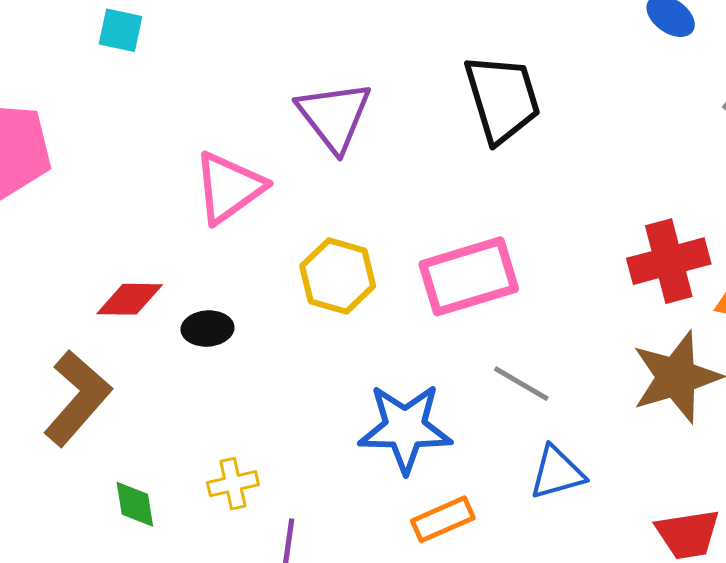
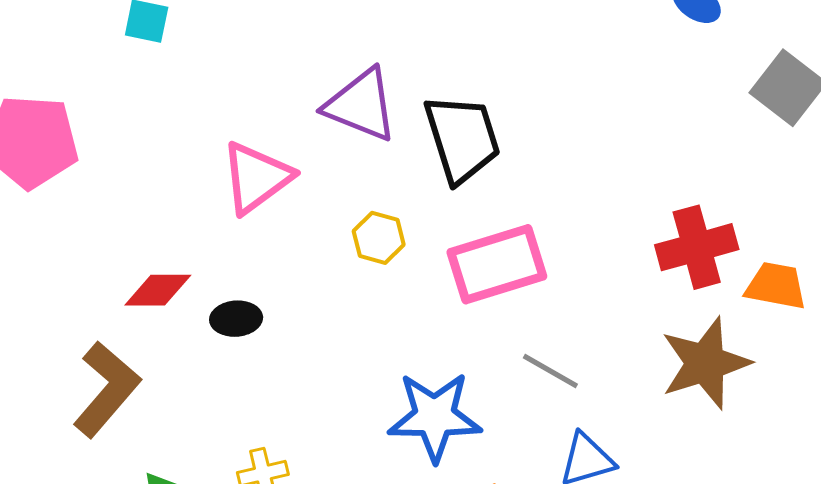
black trapezoid: (502, 99) -> (462, 138), moved
purple triangle: (334, 116) -> (361, 105), turned -30
yellow hexagon: (338, 276) -> (379, 238), moved, size x0.7

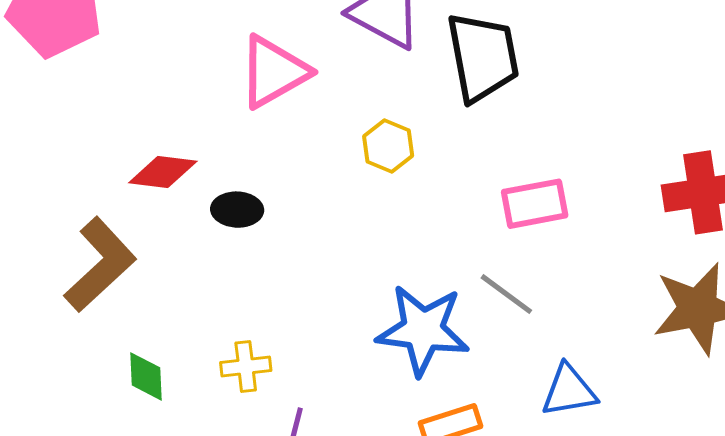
pink rectangle: (497, 264) -> (535, 204), moved, size x0.7
gray line: (550, 371) -> (506, 294), moved

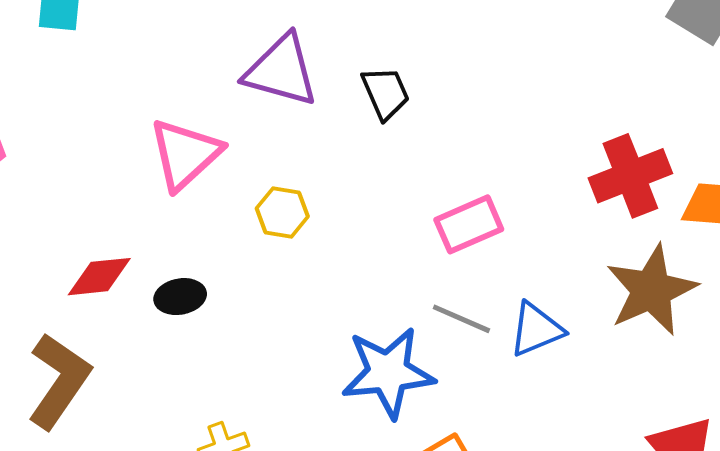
black trapezoid: (483, 57) -> (385, 93), size x0.6
yellow hexagon: (388, 146) -> (282, 212), moved
blue triangle: (569, 391) -> (536, 329), moved

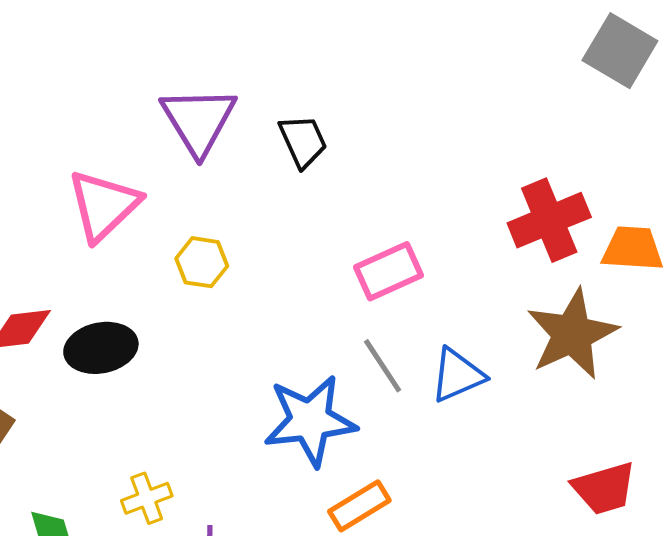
purple triangle: (281, 71) -> (198, 120), turned 44
black ellipse: (180, 297) -> (101, 348), size x1.4
gray line: (461, 319) -> (383, 366), turned 34

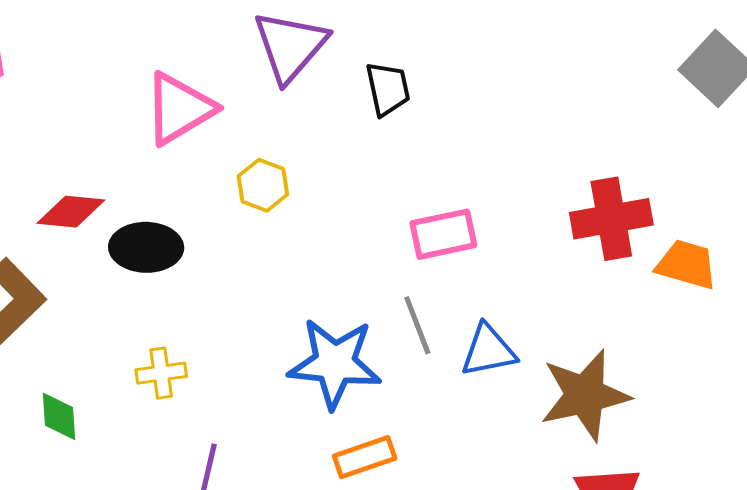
brown star: (572, 334) -> (585, 395), moved
yellow cross: (147, 498) -> (161, 373), moved

